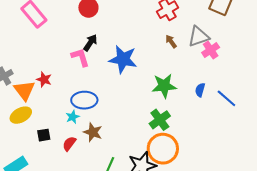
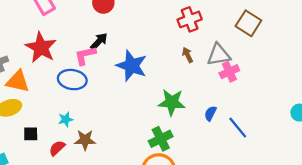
pink L-shape: (80, 57) -> (85, 55), turned -95
red star: (44, 79) -> (41, 48), moved, size x1.8
orange triangle: (24, 90) -> (18, 81), turned -50
blue ellipse: (84, 100) -> (72, 80), moved
brown star: (93, 132) -> (85, 140), turned -30

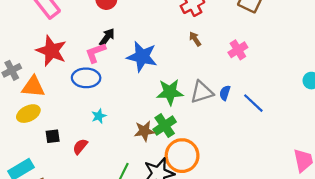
gray triangle: (219, 55) -> (202, 92), moved
green star: (172, 102) -> (170, 92), moved
cyan star: (66, 119) -> (99, 116), moved
green cross: (161, 139) -> (165, 126), moved
brown star: (85, 140) -> (144, 131), moved

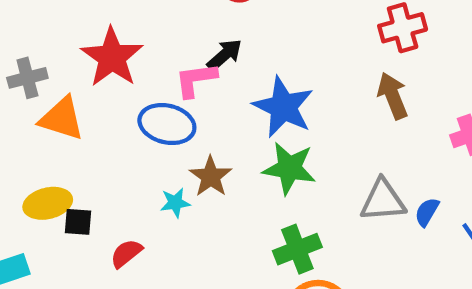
brown arrow: (195, 39) -> (393, 96), size x1.5
green star: (170, 92) -> (289, 168), moved
yellow ellipse: (28, 114) -> (48, 203), moved
brown star: (144, 131) -> (211, 177), moved, turned 30

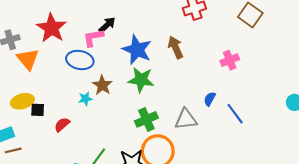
brown arrow: (393, 96) -> (175, 47), moved
orange triangle: (62, 119) -> (28, 59), turned 35
gray triangle: (383, 200) -> (186, 119), moved

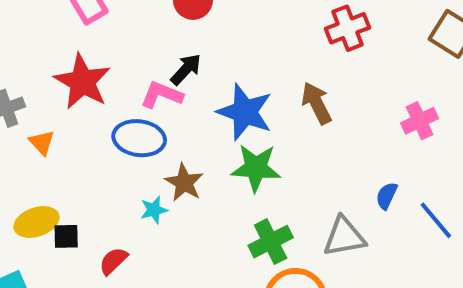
pink L-shape: (93, 38) -> (162, 95), turned 35
orange triangle: (28, 59) -> (42, 143), size x0.6

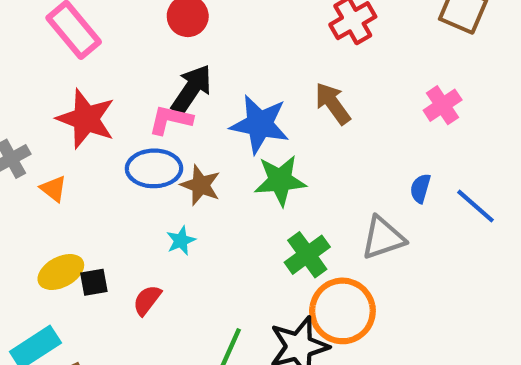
black arrow: (186, 69) -> (192, 89), size x1.4
brown star: (184, 183) -> (201, 185), moved

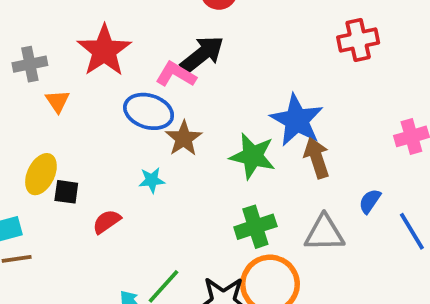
brown arrow: (333, 104) -> (317, 158), moved
blue star: (260, 124) -> (297, 120), moved
yellow ellipse: (61, 272) -> (41, 174), turned -54

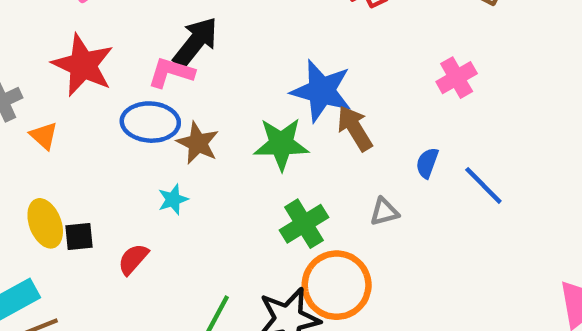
yellow ellipse: (41, 174) -> (45, 223), turned -33
gray triangle: (324, 233) -> (384, 212), size x0.6

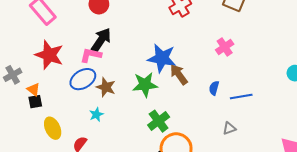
blue ellipse: (150, 122) -> (83, 79), turned -30
blue line: (483, 185) -> (241, 97), turned -50
gray triangle: (384, 212) -> (229, 128), moved
yellow ellipse: (45, 223) -> (53, 128), moved
black square: (79, 236) -> (35, 102), moved

